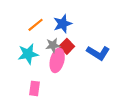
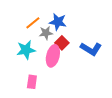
blue star: (63, 24) -> (58, 22), turned 30
gray star: (53, 45) -> (46, 33), moved

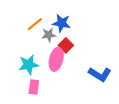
blue L-shape: (91, 49) -> (100, 74), moved
cyan star: (26, 50) -> (29, 65), moved

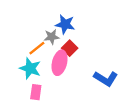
orange line: (35, 24) -> (37, 48), moved
cyan star: (29, 65) -> (30, 68), turned 30

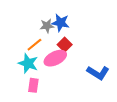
gray star: (52, 37) -> (47, 26), moved
pink ellipse: (60, 63) -> (55, 58), turned 50

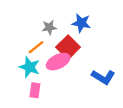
blue star: (60, 23) -> (81, 23), moved
red square: (65, 45) -> (68, 47), size x1.5

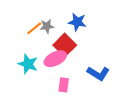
orange line: (36, 47) -> (34, 28), moved
pink rectangle: (35, 90) -> (64, 85), moved

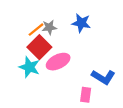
red square: (65, 45) -> (39, 47), moved
pink rectangle: (64, 85) -> (86, 95), moved

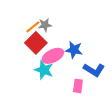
blue star: (81, 23) -> (74, 50), moved
cyan star: (29, 67) -> (44, 70), moved

